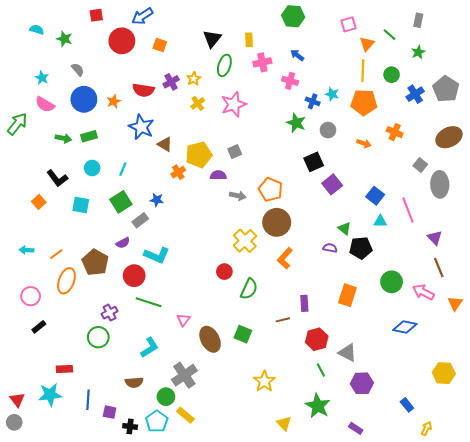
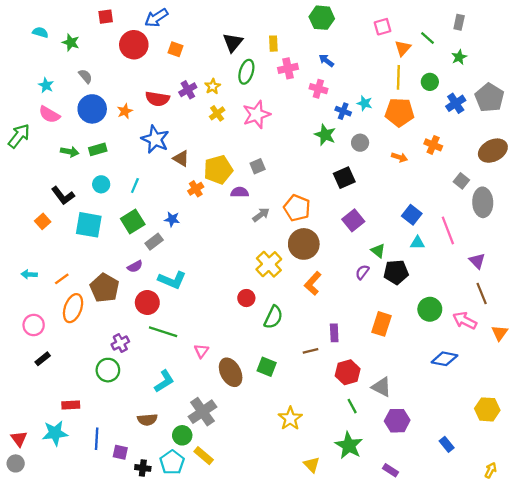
purple square: (332, 184) -> (353, 220), moved
gray arrow: (238, 196) -> (261, 215), turned -49
cyan square: (81, 205) -> (89, 225), size x1.4
purple semicircle: (330, 248) -> (362, 272), turned -64
yellow arrow: (426, 428) -> (491, 470), moved

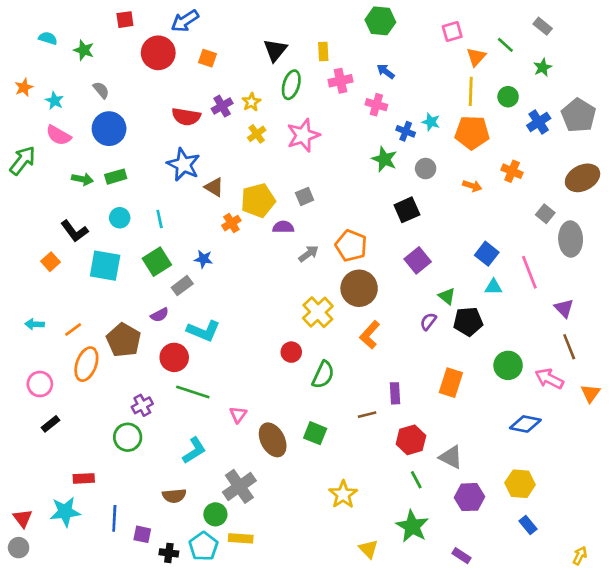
gray rectangle: (459, 22) -> (543, 26), turned -63
orange star: (125, 111) -> (24, 87), moved
cyan line: (135, 185) -> (160, 219), turned -35
yellow hexagon: (487, 409) -> (520, 484), moved
yellow rectangle: (204, 456) -> (241, 538), turned -36

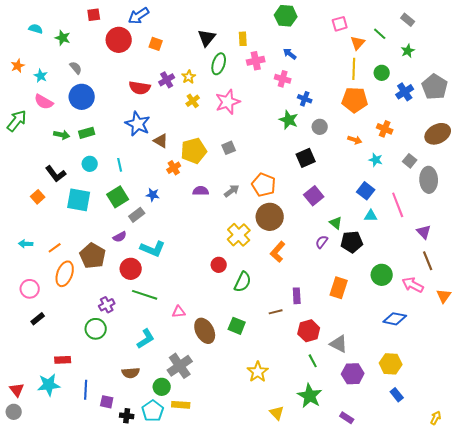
cyan star: (431, 122) -> (376, 160), moved
purple semicircle: (283, 227) -> (201, 191), moved
pink triangle: (238, 415) -> (179, 312), turned 48

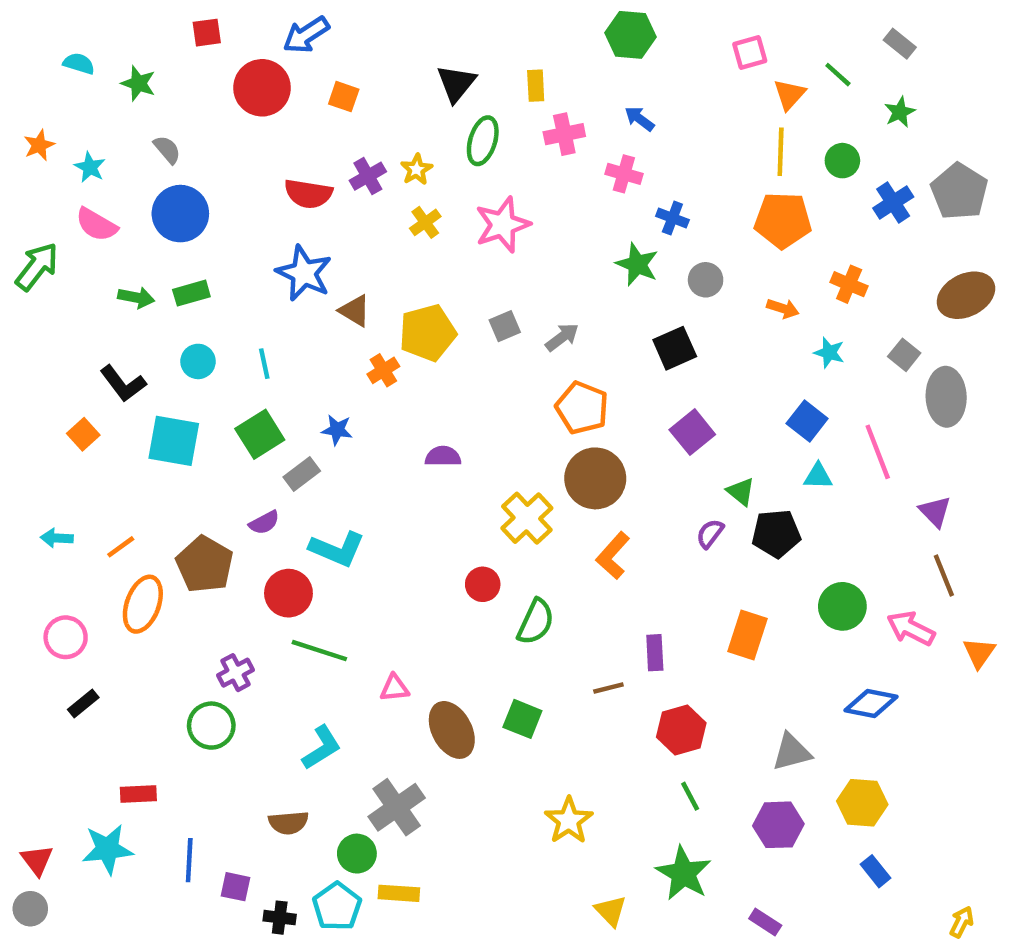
purple semicircle: (201, 191) -> (443, 456), moved
gray arrow: (232, 191) -> (562, 337), moved
gray triangle: (339, 344) -> (792, 752), moved, turned -42

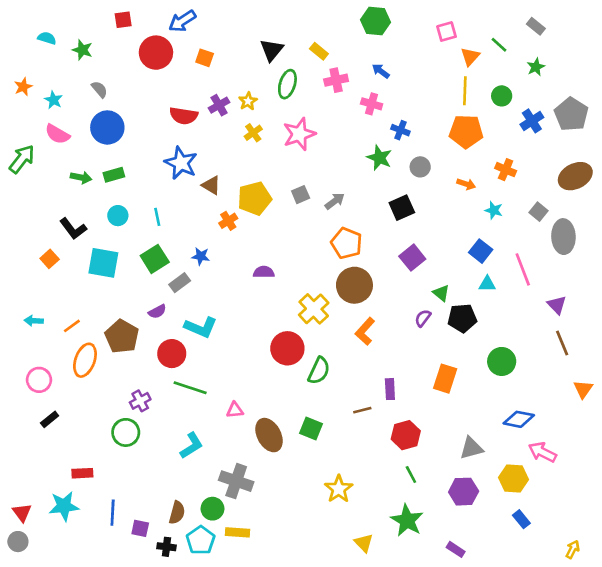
yellow rectangle: (536, 86) -> (319, 51), turned -48
red circle: (483, 584) -> (287, 348), size x1.6
pink arrow: (911, 628) -> (542, 452), moved
gray cross: (397, 807) -> (236, 481), turned -36
brown semicircle: (288, 823) -> (177, 513), moved, turned -70

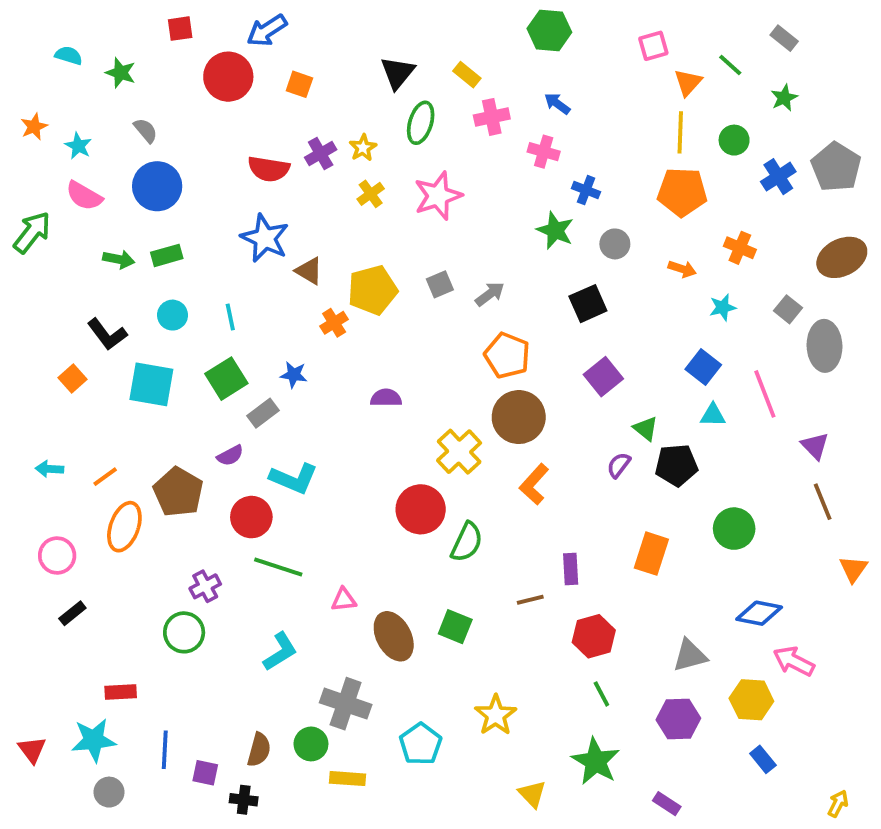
cyan star: (494, 210) -> (723, 307), turned -30
cyan pentagon: (201, 540) -> (421, 744), moved
gray circle: (18, 542) -> (109, 792), moved

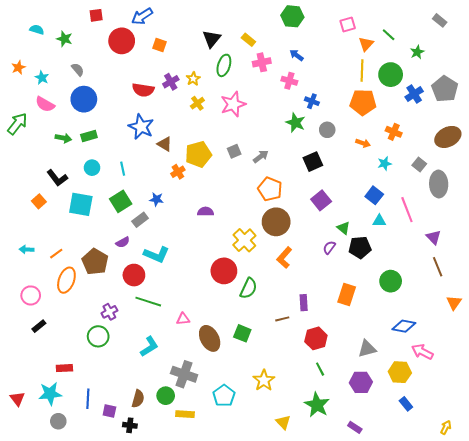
gray rectangle: (784, 38) -> (440, 20), moved
green circle: (734, 140) -> (391, 75), size x1.5

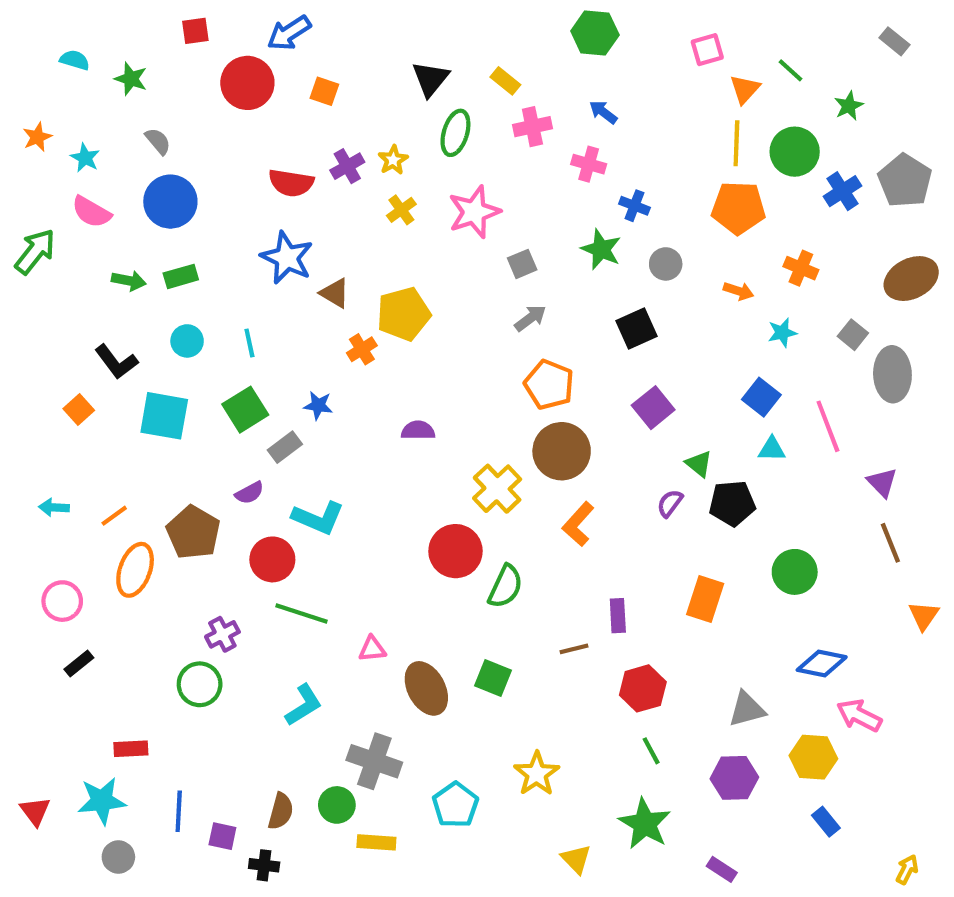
gray square: (234, 151) -> (522, 264), moved

